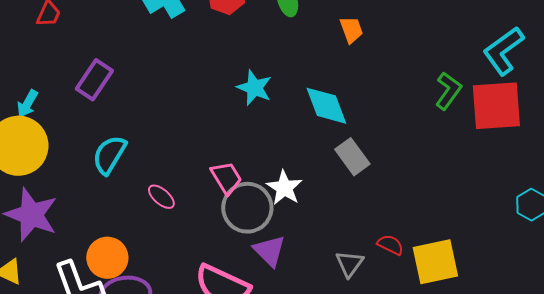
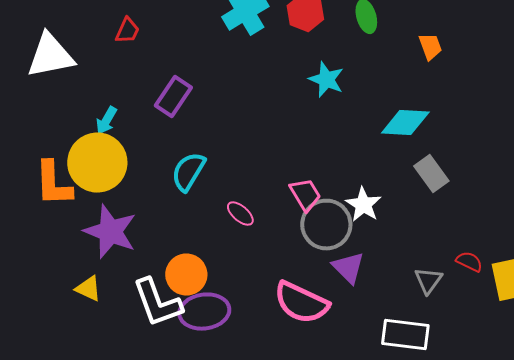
cyan star: (254, 88) -> (326, 80), moved
cyan diamond: (326, 106) -> (405, 123), turned -66

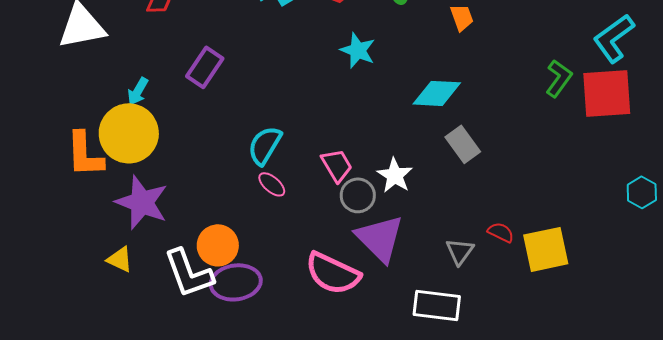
cyan semicircle: (188, 172) -> (265, 145), moved
gray circle: (326, 225) -> (358, 195), size x0.7
purple triangle: (348, 268) -> (380, 238), size x1.5

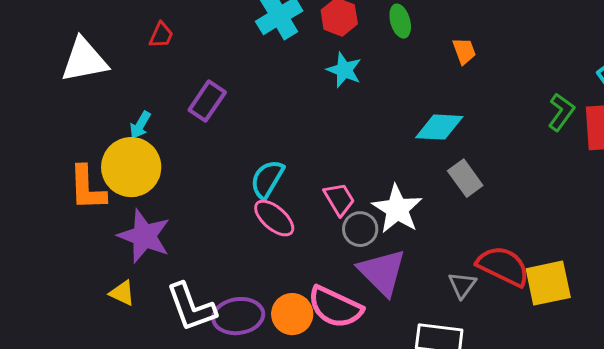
cyan star: (358, 50) -> (344, 70), moved
white star: (395, 175) -> (397, 209), size x1.4
pink ellipse: (272, 184) -> (274, 218), size x1.5
red semicircle: (501, 232) -> (503, 266), size x2.0
orange circle: (218, 245) -> (292, 314), moved

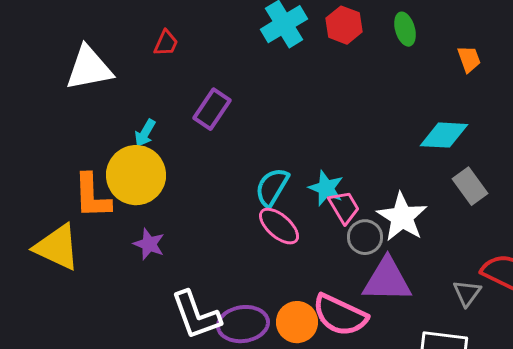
cyan star: (344, 70) -> (326, 188), moved
purple star: (144, 236) -> (149, 244), size x0.6
purple triangle: (382, 272) -> (387, 280), turned -44
yellow triangle: (122, 293) -> (57, 247), moved, size x1.8

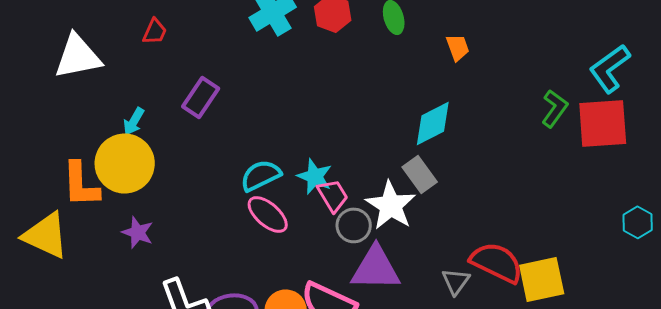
cyan diamond: (444, 135) -> (433, 123), turned -30
gray rectangle: (470, 186) -> (420, 174), moved
cyan semicircle: (272, 187) -> (261, 175), turned 33

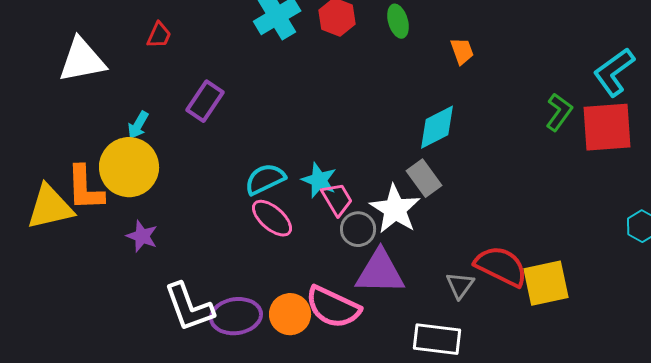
yellow triangle: (46, 235) -> (50, 207), moved, turned -38

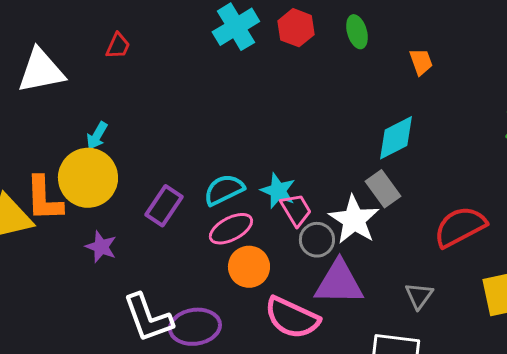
purple rectangle: (205, 101) -> (164, 206), moved
pink ellipse: (272, 218) -> (231, 229), turned -69
red semicircle: (501, 266) -> (460, 227), moved, turned -54
orange circle: (290, 314) -> (249, 267), moved

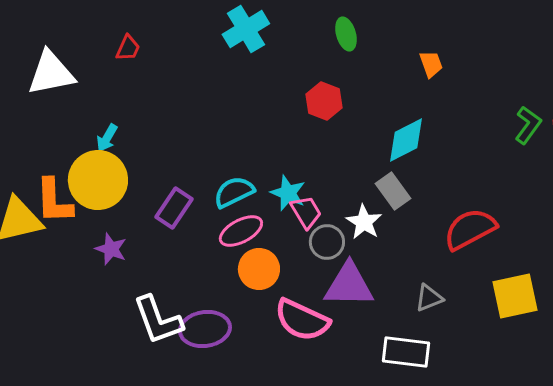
red hexagon: (296, 28) -> (324, 101), moved
green ellipse: (357, 32) -> (346, 34), moved
white star: (354, 220) -> (364, 222), size x0.7
gray triangle: (419, 296) -> (429, 298), turned 32

